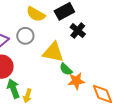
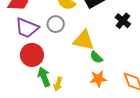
black cross: (78, 31) -> (123, 21), moved
orange star: (76, 81) -> (98, 79), moved

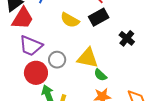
gray circle: (56, 24) -> (57, 60), moved

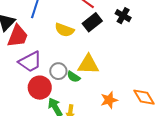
black cross: (127, 38) -> (123, 16), moved
purple trapezoid: (31, 46) -> (30, 62), turned -40
green semicircle: (100, 75) -> (74, 77), moved

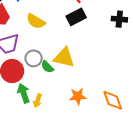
black cross: (123, 16) -> (119, 19), moved, turned -35
yellow semicircle: (64, 30) -> (36, 21), moved

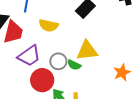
orange star: (78, 96) -> (122, 72), moved

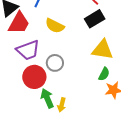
yellow triangle: (87, 51) -> (103, 50), moved
green semicircle: (74, 65) -> (104, 74), moved, turned -104

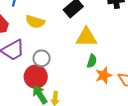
red circle: (34, 77) -> (36, 77), moved

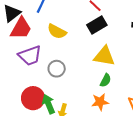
orange star: (104, 75) -> (100, 102), moved
red circle: (36, 77) -> (33, 98), moved

